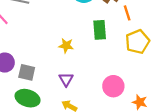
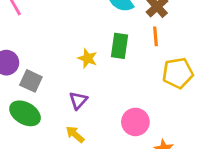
orange line: (127, 13) -> (156, 36), moved
green rectangle: (100, 30) -> (119, 46), moved

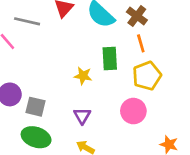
yellow pentagon: (178, 73) -> (147, 76), moved
pink circle: (135, 122) -> (133, 111), moved

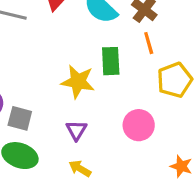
yellow star: (83, 76) -> (78, 82), size x1.5
yellow pentagon: (147, 76) -> (175, 80), moved

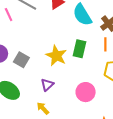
gray square: (20, 118) -> (21, 60), moved

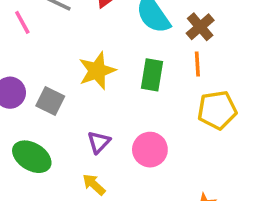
yellow star: (56, 56) -> (97, 71), moved, turned 30
pink circle: (86, 92) -> (150, 150), moved

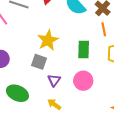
green rectangle: (152, 75) -> (84, 49), moved
gray square: (50, 101) -> (39, 62), moved

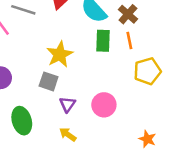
green rectangle: (84, 49) -> (103, 41), moved
green ellipse: (17, 93) -> (22, 121), turned 50

